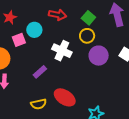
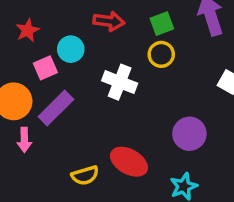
green square: (88, 18) -> (162, 24), turned 32
purple circle: (99, 56) -> (189, 134), moved
purple rectangle: (40, 72) -> (56, 108), moved, size x1.5

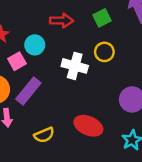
yellow circle: (161, 54) -> (104, 52), moved
yellow semicircle: (85, 175) -> (44, 135), moved

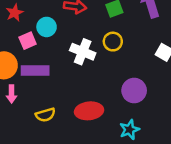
purple rectangle: (28, 91) -> (35, 71), turned 44
red ellipse: (88, 126) -> (89, 111), turned -36

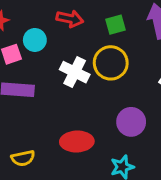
yellow circle: (113, 42) -> (111, 63), size x1.5
yellow semicircle: (45, 115) -> (23, 158), moved

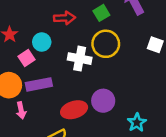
purple circle: (131, 122) -> (103, 101), moved
red ellipse: (77, 142) -> (74, 110), moved

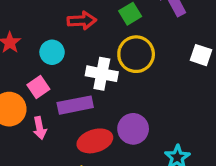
pink square: (27, 58) -> (38, 87), moved
purple rectangle: (39, 84) -> (75, 105), moved
pink arrow: (21, 110) -> (40, 128), moved

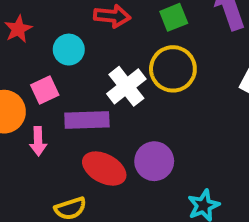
white cross: (102, 74) -> (126, 86), turned 32
red ellipse: (95, 141) -> (104, 169), turned 36

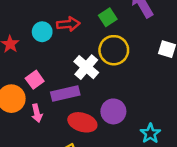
cyan circle: (69, 50) -> (42, 32), moved

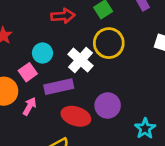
cyan circle: (42, 32) -> (42, 53), moved
pink arrow: (37, 113) -> (30, 106), turned -138

